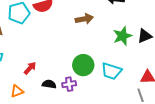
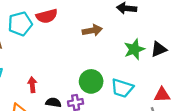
red arrow: (30, 68) -> (32, 85), turned -48

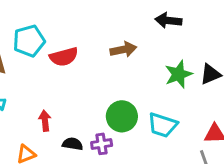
red semicircle: (47, 16) -> (64, 57), moved

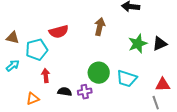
cyan pentagon: (29, 41) -> (37, 50), moved
brown arrow: (123, 50) -> (100, 27), turned -66

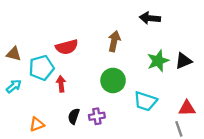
green circle: (99, 73) -> (113, 80), moved
red arrow: (46, 76) -> (61, 84), moved
black semicircle: (65, 92) -> (74, 116), turned -80

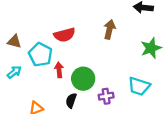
cyan pentagon: (41, 68) -> (40, 55), turned -30
green circle: (113, 80) -> (83, 79), moved
purple cross: (97, 116) -> (106, 96), moved

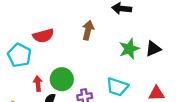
red arrow: (59, 70) -> (38, 84), moved

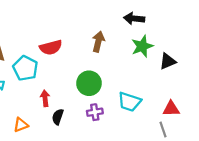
green star: (129, 49) -> (142, 46), moved
green circle: (62, 79) -> (89, 83), moved

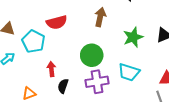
green star: (142, 46) -> (133, 37), moved
purple cross: (95, 112) -> (97, 82), size x1.5

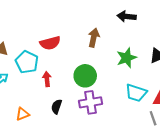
red arrow: (51, 69) -> (47, 79), moved
cyan trapezoid: (129, 72) -> (136, 93), moved

